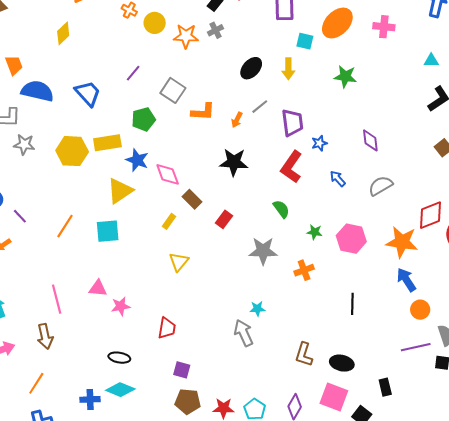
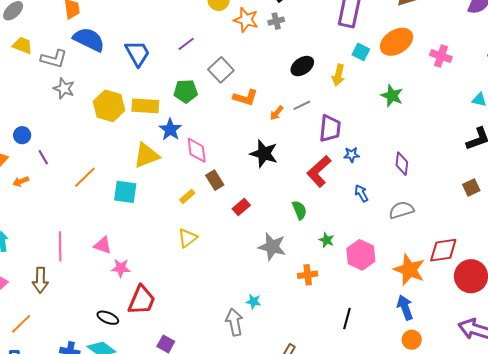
red trapezoid: (167, 328) -> (142, 300), moved, size x1.4

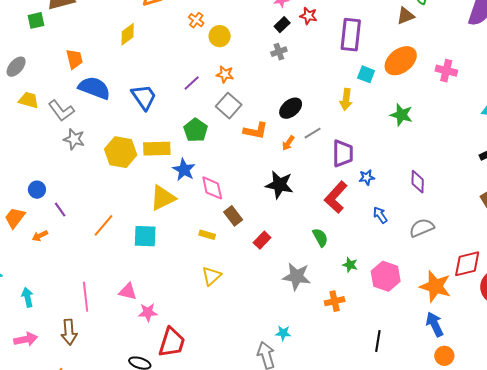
orange star: (246, 20) -> (225, 74), moved, size x0.7
gray L-shape: (54, 59) -> (61, 111), turned 44
black ellipse: (302, 66) -> (291, 108), moved
green pentagon: (186, 91) -> (196, 130), turned -30
yellow rectangle: (187, 196) -> (207, 235), turned 63

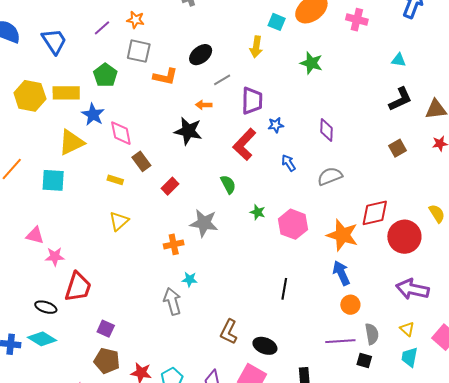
gray square: (229, 106) -> (139, 51), turned -30
orange arrow: (288, 143) -> (204, 105), moved, turned 56
orange cross: (335, 301) -> (174, 244), moved

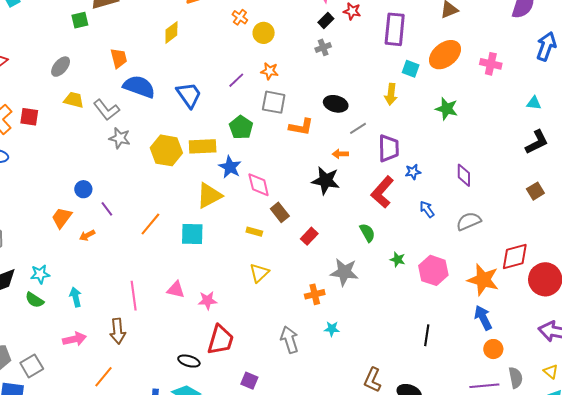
black ellipse: (201, 55) -> (336, 104), turned 55
pink star: (55, 257) -> (207, 301), moved
gray arrow: (172, 301) -> (289, 340), moved

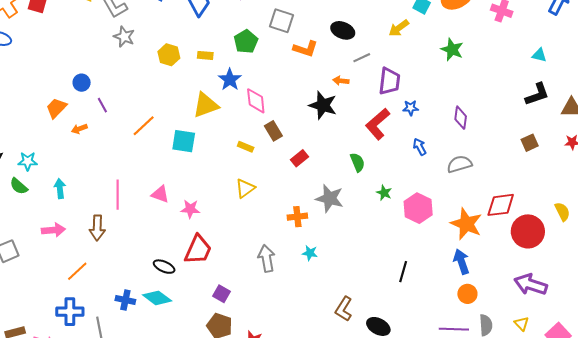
yellow arrow: (391, 94) -> (399, 28), turned 40
yellow rectangle: (203, 146) -> (205, 55), size x0.6
yellow hexagon: (166, 150) -> (169, 55), size x0.7

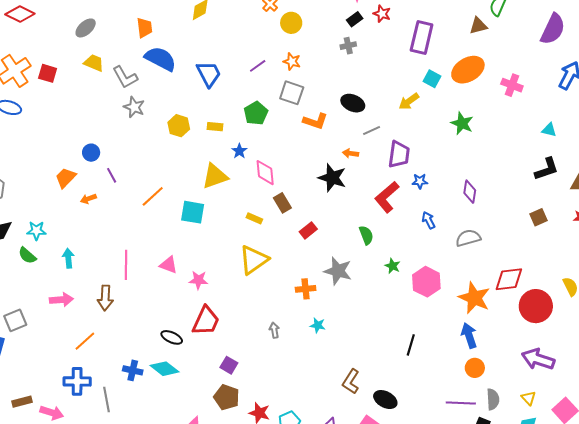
blue star: (230, 80) -> (239, 151), size x0.7
yellow triangle: (245, 188) -> (254, 260), size x1.5
gray arrow: (267, 258) -> (274, 330), size x0.6

